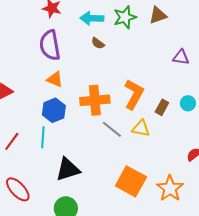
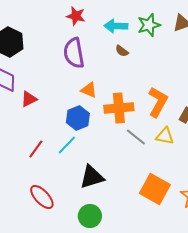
orange triangle: (55, 79) -> (89, 90), moved
cyan line: (43, 137) -> (67, 145), turned 40

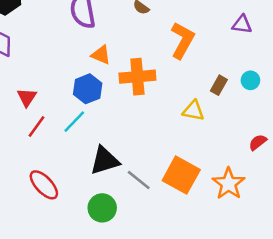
red triangle: (29, 99) -> (27, 97), moved, turned -30
orange L-shape: (158, 102) -> (182, 40), moved
gray line: (136, 137) -> (139, 180), moved

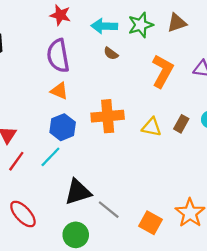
orange L-shape: (182, 40) -> (163, 71), moved
orange triangle: (101, 55) -> (59, 91), moved
yellow triangle: (193, 111) -> (152, 127), moved
orange square: (181, 175) -> (150, 223), moved, size x0.7

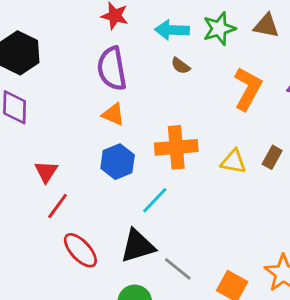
brown triangle: (177, 23) -> (266, 26), turned 30
cyan line: (50, 157) -> (155, 200), moved
red ellipse: (23, 214) -> (80, 250), moved

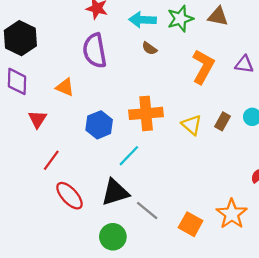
orange triangle: (113, 114) -> (65, 87), moved
yellow triangle: (233, 162) -> (192, 125), turned 30
red triangle: (46, 172) -> (38, 119), moved

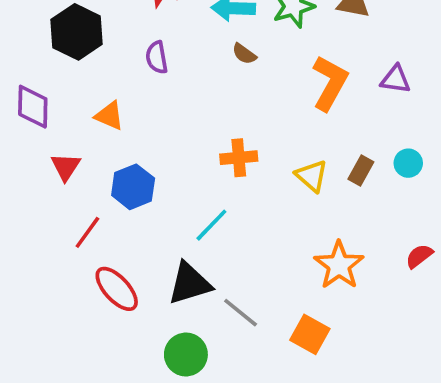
black hexagon: (20, 38) -> (77, 32), moved
purple semicircle: (95, 51) -> (157, 57), size x0.6
orange cross: (146, 113) -> (239, 158), size x0.7
blue hexagon: (99, 125) -> (133, 187), moved
orange star: (232, 214) -> (339, 265), moved

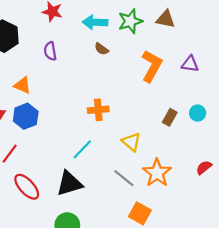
yellow triangle: (312, 176) -> (131, 142), moved
blue hexagon: (133, 187) -> (26, 116), moved
gray line: (241, 313) -> (124, 178), moved

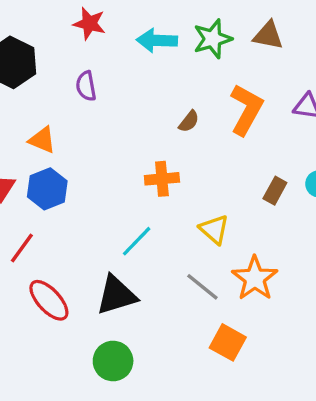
brown semicircle: (101, 49) -> (189, 121), moved, turned -88

